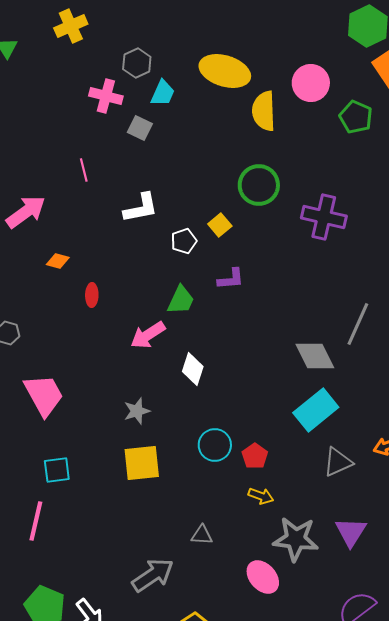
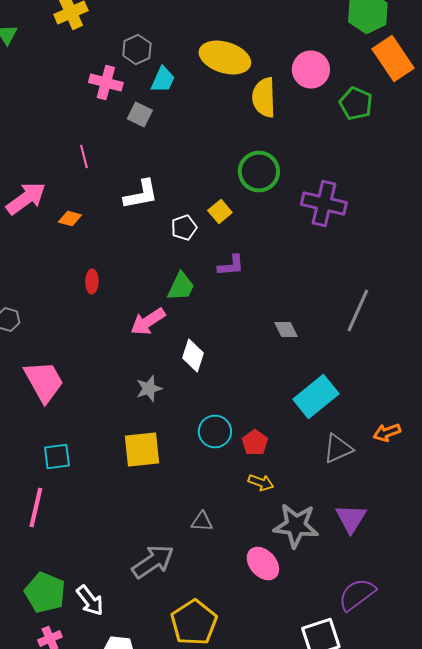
orange diamond: (58, 261) -> (70, 218), moved
gray diamond: (315, 356) -> (286, 330), moved, size x0.6
gray star: (137, 411) -> (149, 388), moved

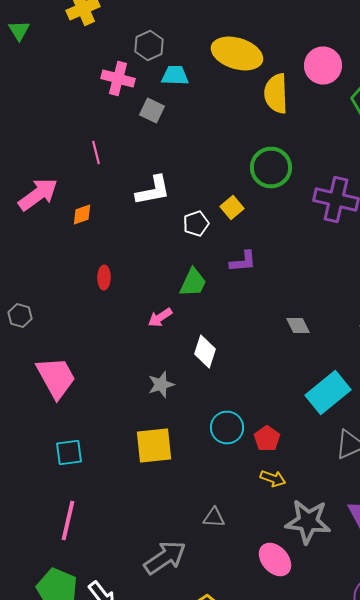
cyan trapezoid: (163, 80) -> (175, 76), turned -112
orange diamond: (70, 218) -> (82, 214), turned -35
pink arrow: (148, 322) -> (160, 318), size x0.7
pink line: (36, 508) -> (68, 520), moved

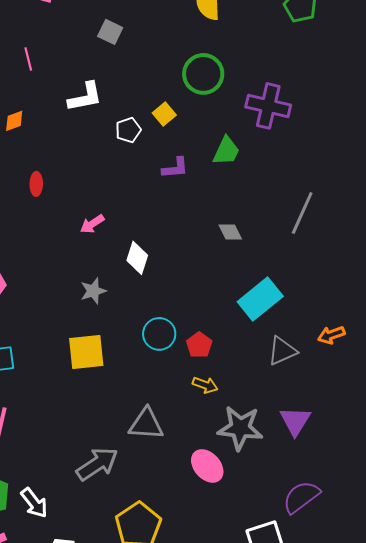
gray square: (152, 110) -> (110, 32), moved
green trapezoid: (193, 282) -> (226, 151), moved
gray triangle: (214, 518) -> (146, 424), size x1.6

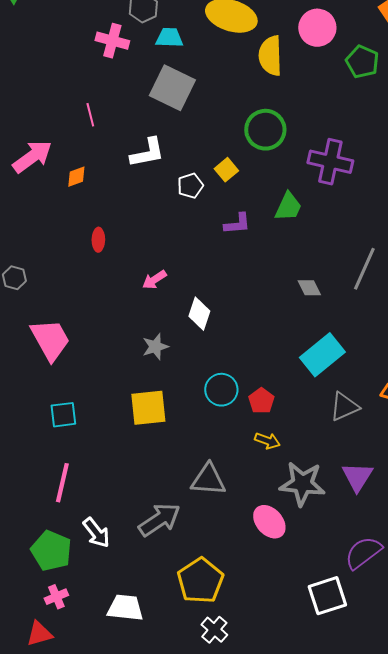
gray square: (110, 32) -> (172, 88), size x1.8
gray diamond: (230, 232) -> (309, 288), moved
white arrow: (34, 503) -> (96, 533), moved

